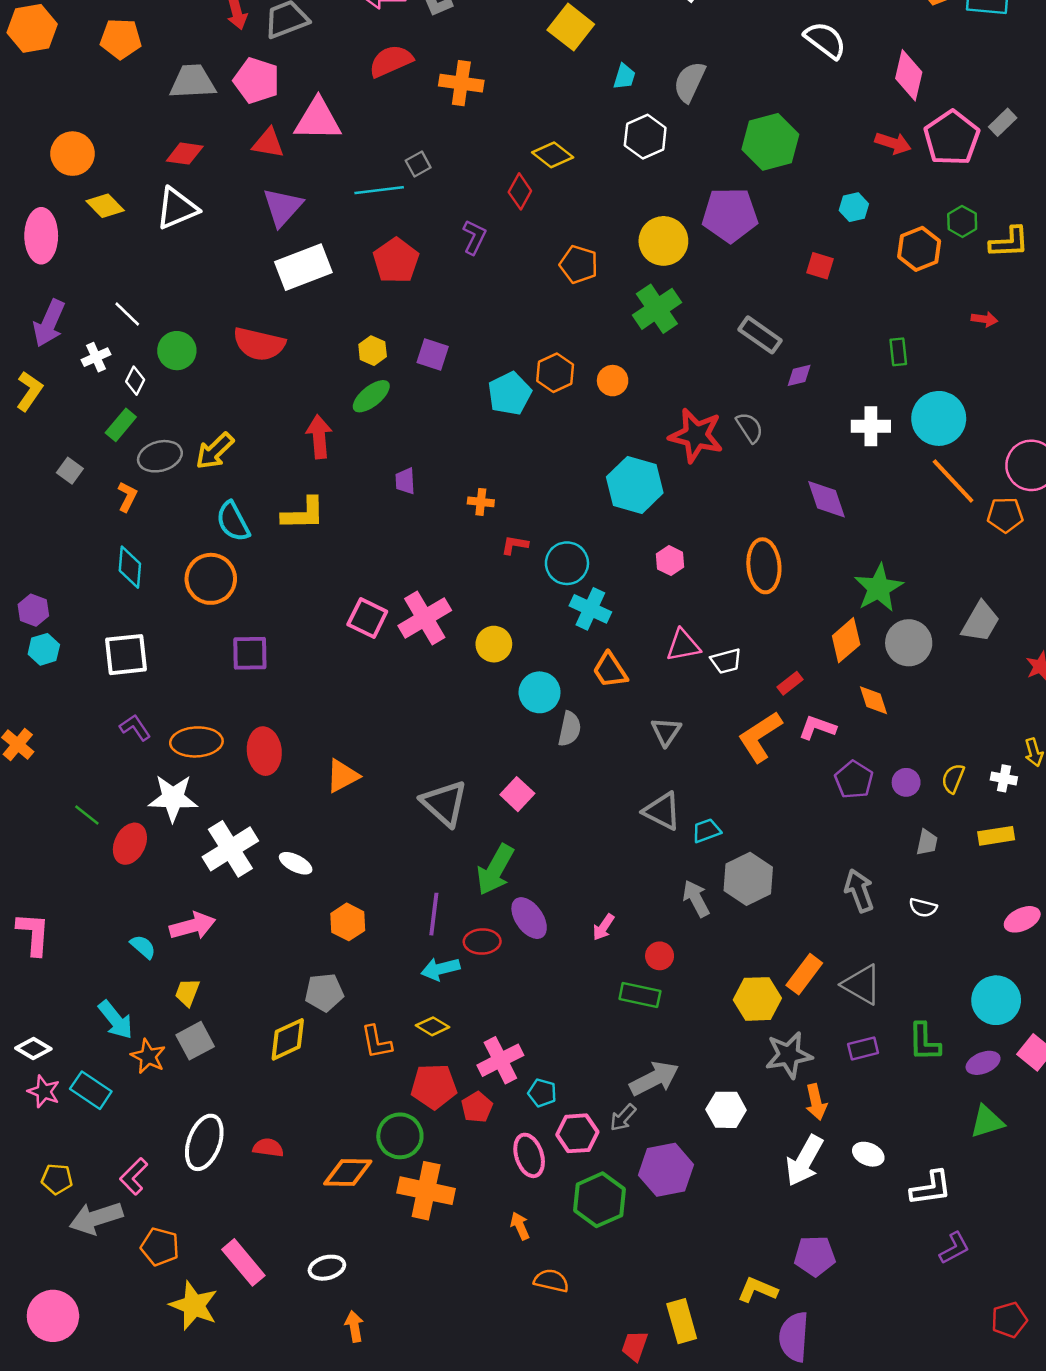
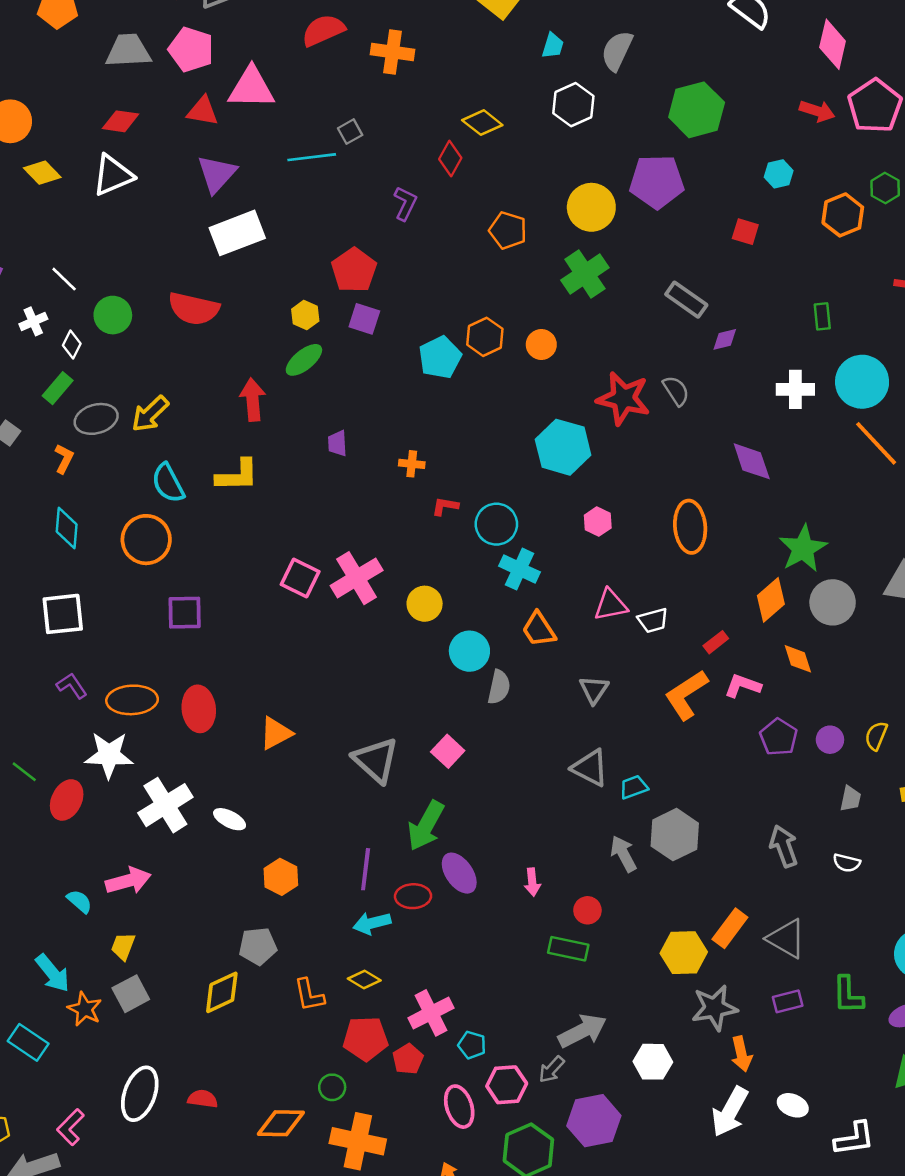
red pentagon: (396, 261) -> (354, 270), moved
pink arrow: (603, 927) -> (532, 882), turned -40
green circle: (400, 1136) -> (332, 1087), size x0.6

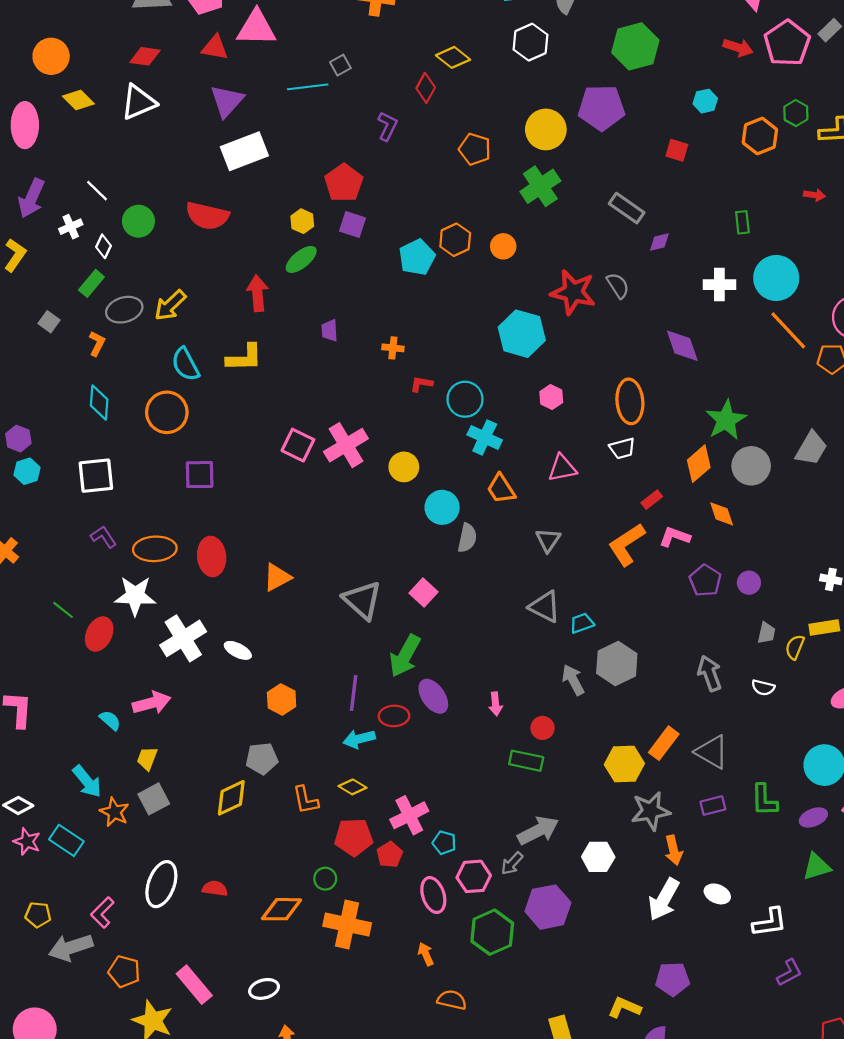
white trapezoid: (653, 620) -> (622, 448), moved
yellow semicircle: (876, 736) -> (795, 647), moved

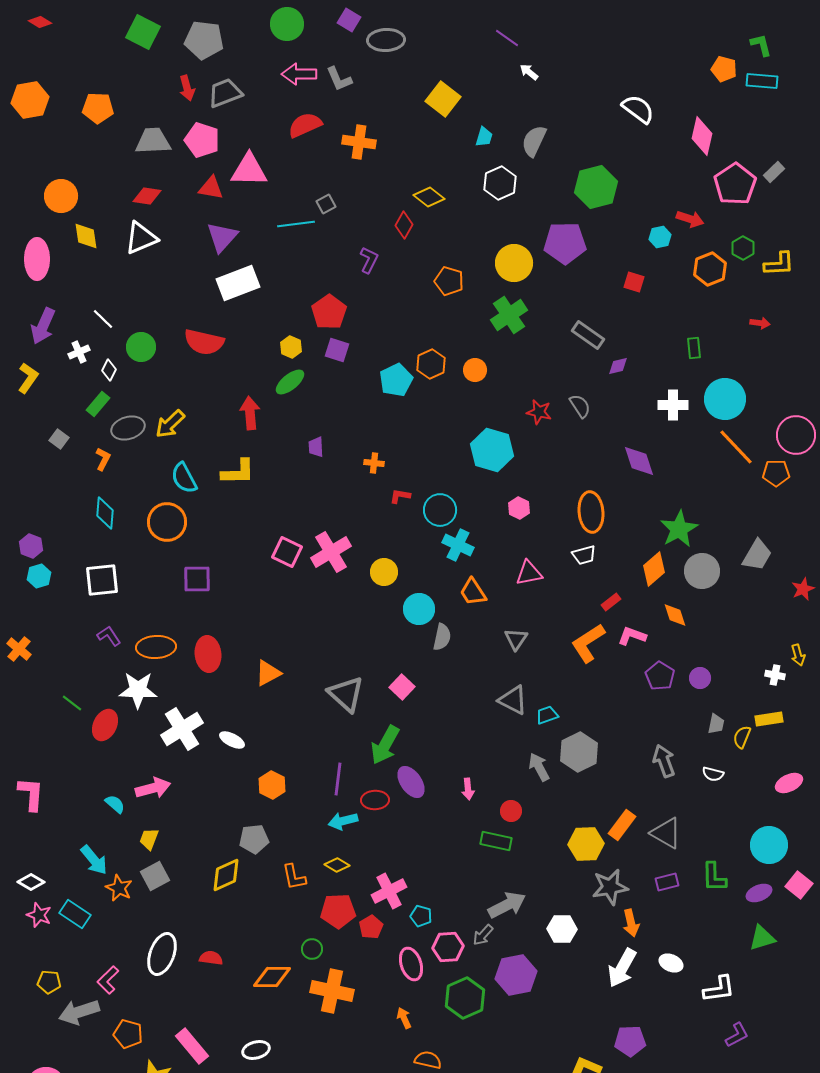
red arrow: (738, 48) -> (690, 219), moved
yellow diamond: (78, 100) -> (86, 236), turned 36
red star: (573, 292) -> (539, 412), size x0.6

